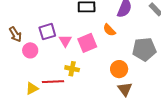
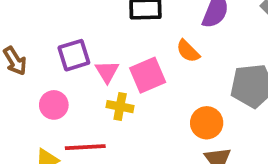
pink circle: (30, 50) -> (54, 105), moved
yellow cross: (72, 69) -> (120, 107), moved

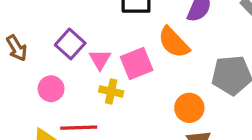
orange semicircle: (188, 51) -> (174, 42), size x1.5
purple square: (74, 55) -> (70, 44), turned -32

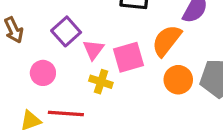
orange semicircle: (174, 42) -> (167, 41), turned 76
orange circle: (189, 108) -> (178, 80), moved

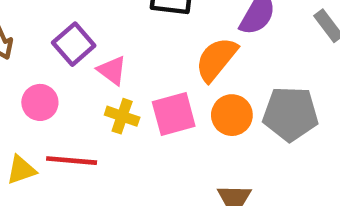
pink triangle: (93, 50) -> (112, 70), turned -30
pink square: (129, 57) -> (174, 114), moved

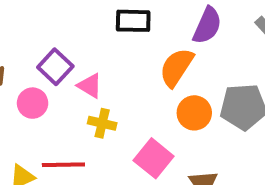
pink circle: (40, 102) -> (33, 103), moved
pink square: (174, 114) -> (154, 158), moved, turned -30

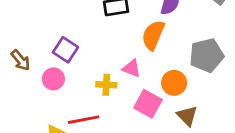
pink triangle: (90, 86) -> (132, 68), moved
orange circle: (194, 113) -> (174, 83), moved

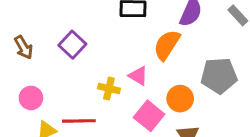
pink circle: (53, 79) -> (31, 98), moved

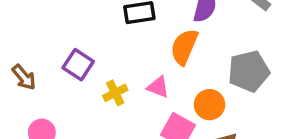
yellow cross: (109, 88) -> (115, 93), moved, turned -30

